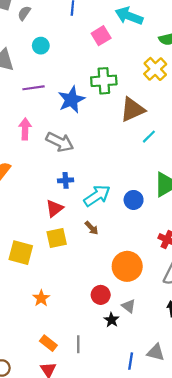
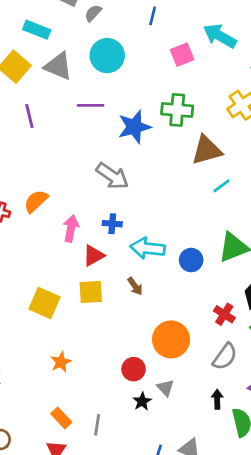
cyan circle: (41, 46) -> (107, 56), size x1.6
pink arrow: (25, 129) -> (71, 228), moved
cyan arrow: (97, 196) -> (148, 248), turned -148

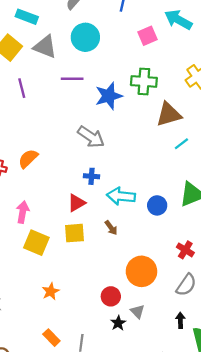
pink arrow: (71, 228) -> (23, 212), moved

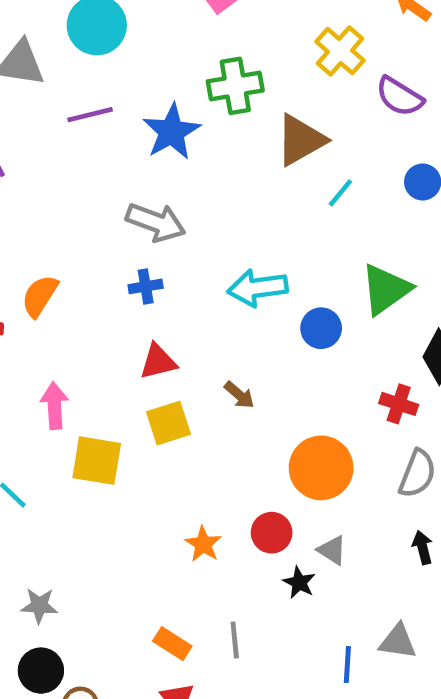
blue cross: (92, 176) -> (146, 286), moved
cyan arrow: (121, 196) -> (258, 288), moved
red triangle: (76, 203) -> (158, 362), turned 30
orange star: (51, 291) -> (203, 544), moved

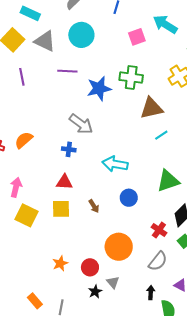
blue circle: (321, 328) -> (129, 198), moved

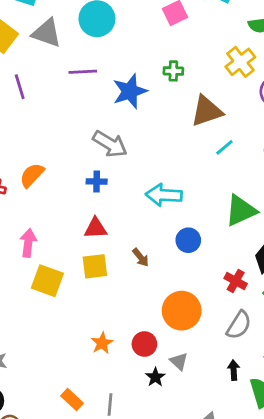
green cross: (131, 78) -> (173, 71), size x0.6

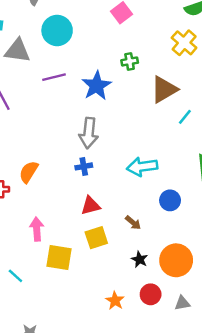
gray arrow: (110, 144) -> (89, 133), turned 76
gray triangle: (179, 361) -> (182, 303), turned -42
black star: (155, 377) -> (140, 259), moved

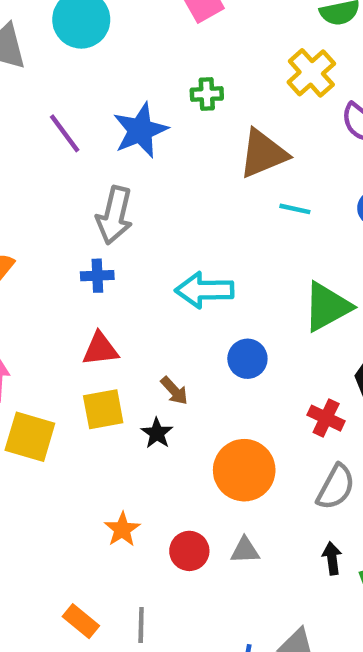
purple line: (54, 77) -> (65, 133), moved, turned 60
cyan line: (185, 117) -> (295, 209), turned 56
black star: (140, 259) -> (157, 433), moved
red circle: (151, 294) -> (189, 551), moved

